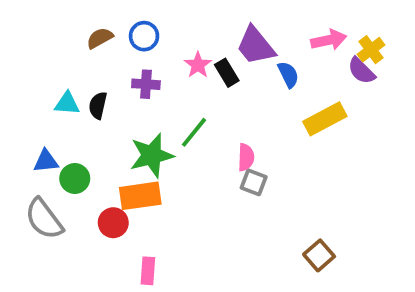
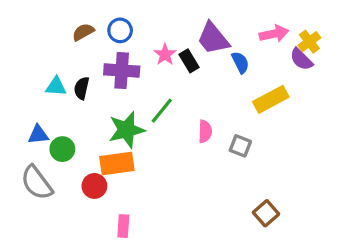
purple cross: (146, 84) -> (122, 70), size x1.5
gray square: (254, 182) -> (240, 146), moved

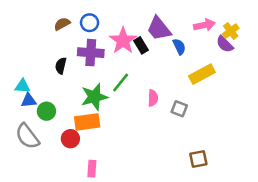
pink star: (165, 54) -> (123, 41), size x1.6
cyan triangle: (56, 87) -> (23, 86), moved
brown square: (266, 213) -> (198, 159), turned 30

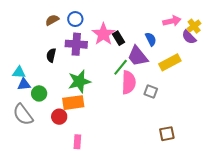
purple trapezoid: (159, 29) -> (138, 56), moved
green line: (121, 82) -> (121, 67), moved
pink semicircle: (153, 98) -> (129, 82), size x1.6

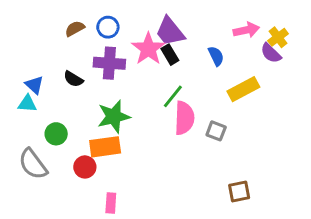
black semicircle: (51, 55) -> (73, 79), turned -72
purple trapezoid: (138, 56) -> (170, 31), moved
blue triangle: (24, 84) -> (34, 85), moved, turned 48

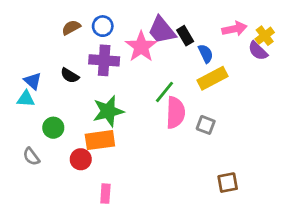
black rectangle: (170, 55) -> (185, 36), moved
yellow rectangle: (243, 89) -> (213, 78), moved
gray semicircle: (33, 164) -> (31, 157), size x0.6

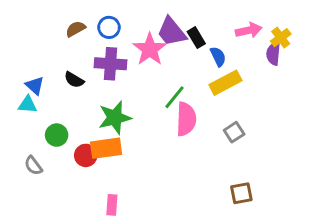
purple semicircle: (258, 51) -> (273, 54), turned 50
gray square: (206, 125) -> (234, 132), moved, turned 36
red circle: (81, 159) -> (86, 155), moved

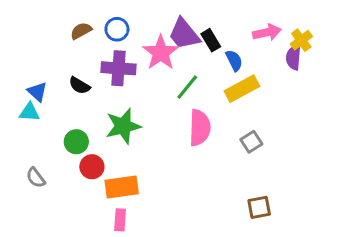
green line: (174, 97) -> (187, 87), moved
green circle: (57, 135) -> (76, 142), moved
orange rectangle: (106, 148) -> (122, 187), moved

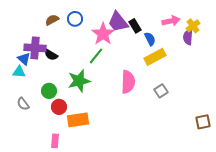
purple cross: (119, 68) -> (35, 48), moved
green line: (187, 87) -> (96, 56), moved
gray semicircle: (36, 178) -> (23, 104), moved
brown square: (259, 207) -> (203, 122), moved
pink rectangle: (120, 220) -> (55, 141), moved

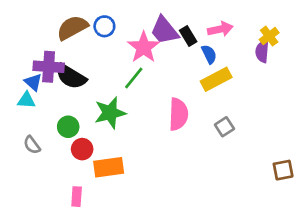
brown semicircle: (52, 20) -> (72, 28), size x1.6
pink arrow: (171, 21) -> (220, 29), moved
black semicircle: (51, 55) -> (71, 77), size x1.6

